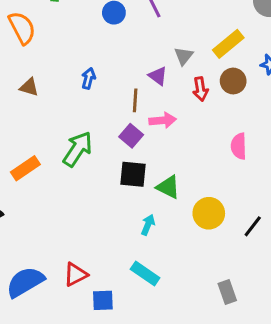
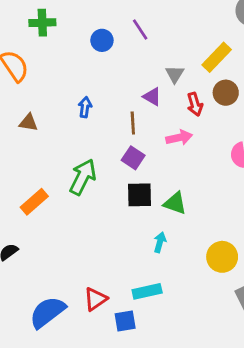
pink arrow: (163, 120) -> (179, 138), moved
yellow circle: (209, 213) -> (222, 257), moved
cyan rectangle: (145, 274) -> (147, 291), moved, turned -40

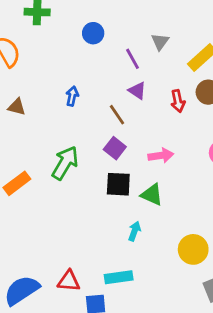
purple line: (140, 30) -> (133, 59), moved
gray triangle: (175, 74) -> (160, 42), moved
brown line: (133, 123) -> (117, 115), turned -35
pink arrow: (179, 138) -> (161, 156), moved
red triangle: (96, 299) -> (69, 281), turned 35

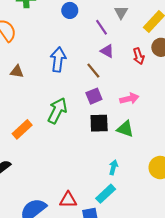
blue arrow: (72, 96) -> (58, 60), size x1.6
purple square: (115, 148) -> (94, 96), turned 35
cyan arrow: (134, 231) -> (113, 167), moved
cyan rectangle: (119, 277) -> (106, 194), turned -30

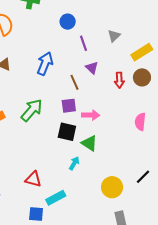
purple line: (101, 27) -> (83, 43), moved
pink arrow: (129, 99) -> (91, 115), moved
cyan arrow: (113, 167) -> (74, 163), moved
red triangle: (68, 200) -> (33, 179), moved

